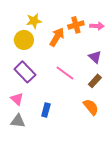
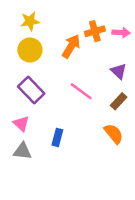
yellow star: (34, 21) -> (30, 21), moved

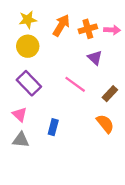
orange arrow: (71, 46) -> (61, 25), moved
purple triangle: (119, 71) -> (95, 58), moved

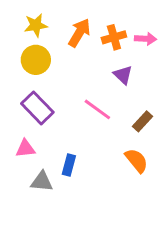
pink triangle: (20, 114) -> (25, 148), turned -49
gray triangle: (21, 140) -> (42, 182), moved

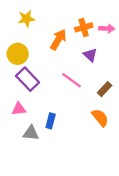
orange arrow: (79, 33) -> (58, 40), moved
yellow circle: (36, 60) -> (18, 54), moved

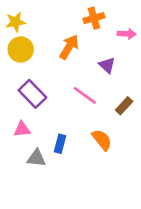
yellow star: (26, 19) -> (15, 22), moved
orange cross: (84, 27) -> (94, 18), moved
yellow circle: (18, 54) -> (21, 49), moved
orange semicircle: (100, 118) -> (102, 140), moved

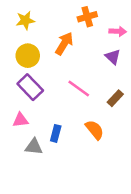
yellow star: (15, 22) -> (25, 20), moved
yellow circle: (21, 49) -> (28, 56), moved
purple triangle: (107, 65) -> (113, 57), moved

